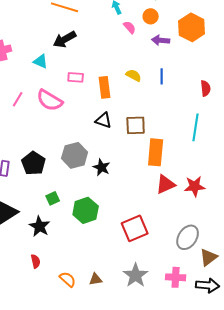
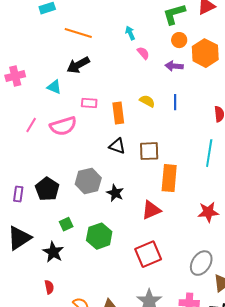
orange circle: (151, 16) -> (179, 40), moved
pink semicircle: (50, 100) -> (63, 126), turned -48
red triangle: (166, 184) -> (151, 210), moved

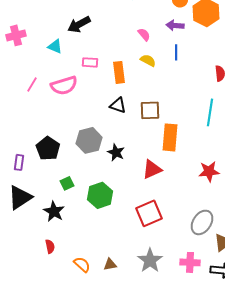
pink semicircle: (143, 53) -> (144, 34), moved
blue line: (175, 102) -> (176, 52), moved
purple rectangle: (18, 194) -> (19, 162), moved

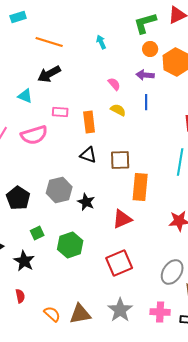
brown triangle: (110, 264) -> (80, 314), size x1.6

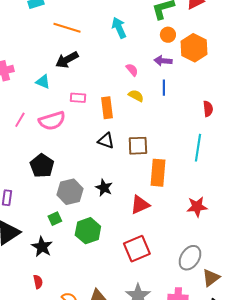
cyan arrow: (101, 42) -> (119, 28), size x1.5
gray hexagon: (59, 190) -> (70, 192), moved
black pentagon: (18, 198) -> (42, 166), moved

